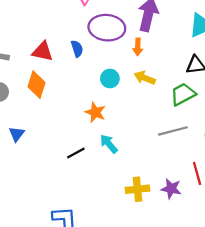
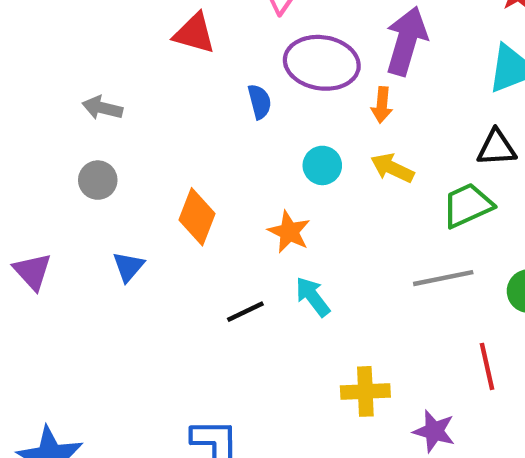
red triangle: (43, 51) -> (194, 33), moved
orange diamond: (37, 85) -> (197, 217), moved
purple star: (171, 189) -> (434, 431), moved

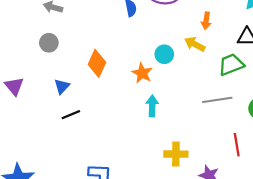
orange arrow: (382, 105) -> (206, 21), moved
cyan circle: (322, 165) -> (164, 54), moved
cyan arrow: (313, 297) -> (152, 106), turned 36
black line: (245, 312) -> (71, 115), moved

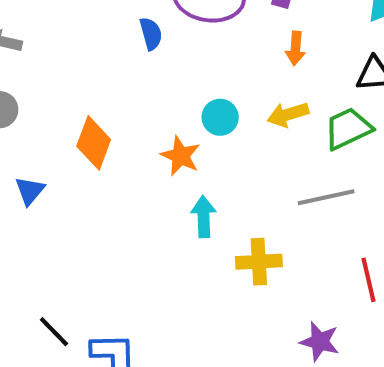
yellow arrow: (195, 44) -> (288, 115), moved, turned -42
black line: (71, 115) -> (54, 332), moved, turned 72
yellow cross: (176, 154) -> (259, 262), moved

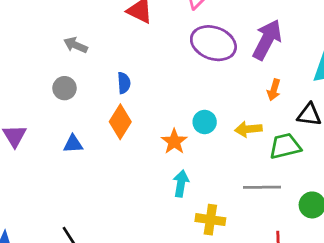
blue semicircle: (151, 34) -> (124, 83), moved
orange arrow: (295, 48) -> (274, 90), moved
blue triangle: (30, 191) -> (73, 144), turned 35

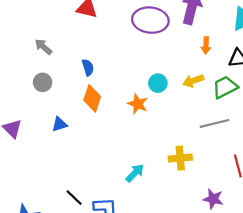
gray arrow: (76, 45) -> (43, 47), turned 30
cyan arrow: (181, 183) -> (135, 173), moved, turned 48

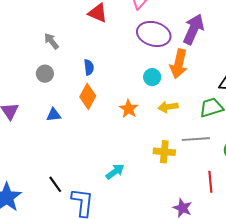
orange arrow: (206, 45) -> (179, 64), moved, size x1.8
yellow arrow: (193, 81) -> (168, 107), moved
cyan circle: (158, 83) -> (152, 77), moved
yellow cross: (180, 158) -> (164, 152), moved

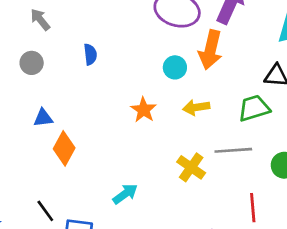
orange diamond: (88, 96) -> (64, 148), moved
yellow cross: (164, 152) -> (191, 167), turned 30

